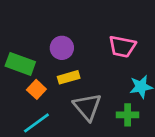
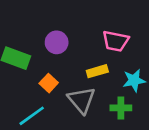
yellow rectangle: (69, 77) -> (97, 71), moved
orange square: (36, 89) -> (49, 83), moved

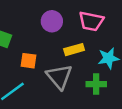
purple circle: (57, 42) -> (52, 21), moved
orange square: (49, 83) -> (28, 61), turned -35

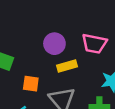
yellow rectangle: (74, 50) -> (67, 66), moved

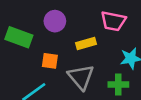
purple circle: (54, 44) -> (55, 21), moved

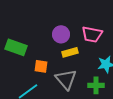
purple circle: (55, 21) -> (61, 34), moved

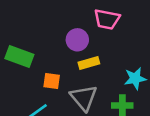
pink trapezoid: (92, 34) -> (107, 19), moved

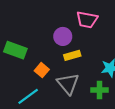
orange square: (52, 81) -> (42, 70), turned 32

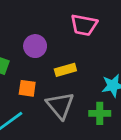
purple circle: (63, 36) -> (35, 46), moved
orange square: (42, 70) -> (27, 88), turned -32

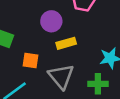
purple circle: (35, 46) -> (51, 21), moved

